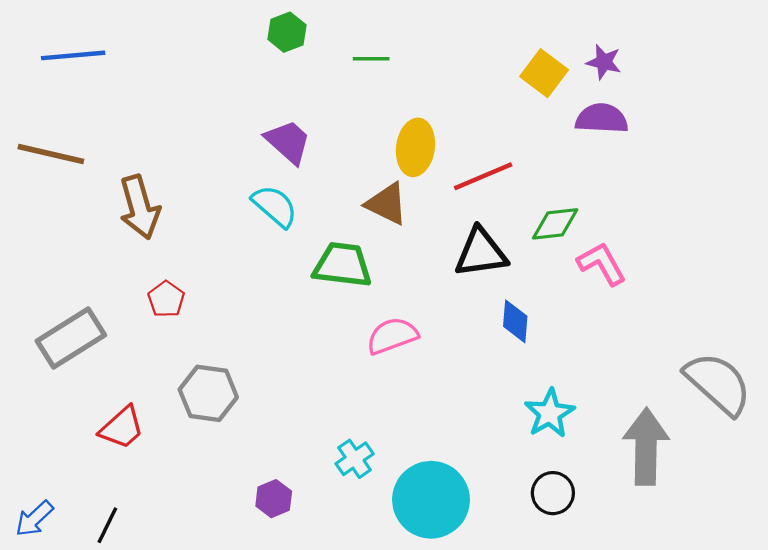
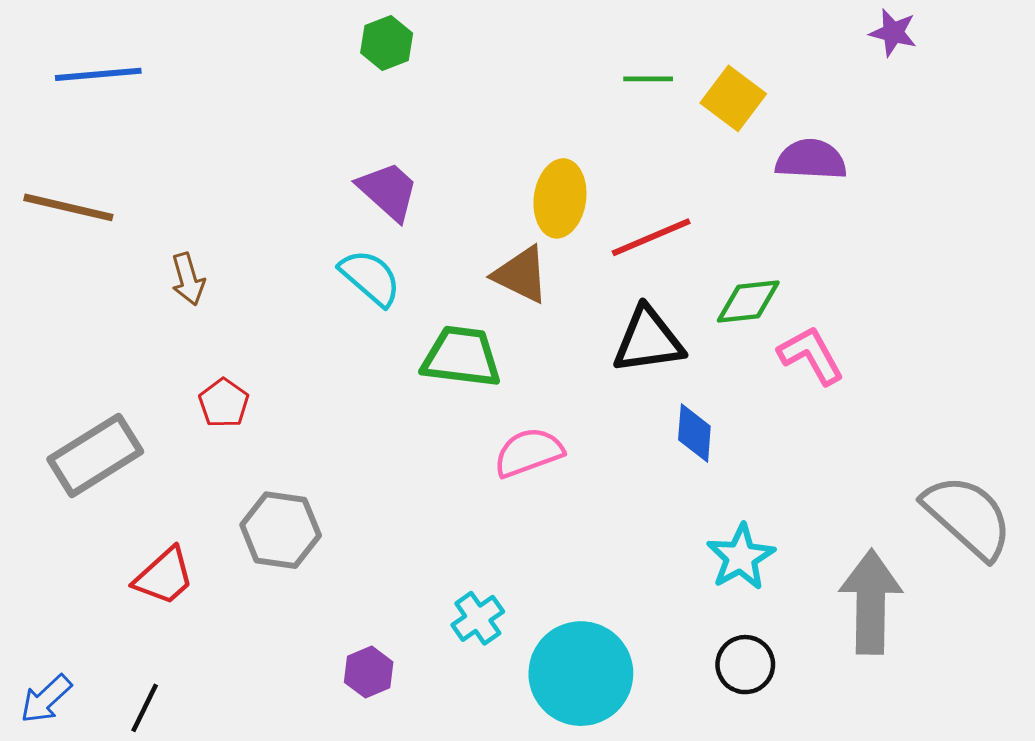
green line: (371, 59) -> (648, 79), moved
purple star: (604, 62) -> (893, 33), moved
brown arrow: (140, 207) -> (188, 279), size x0.6

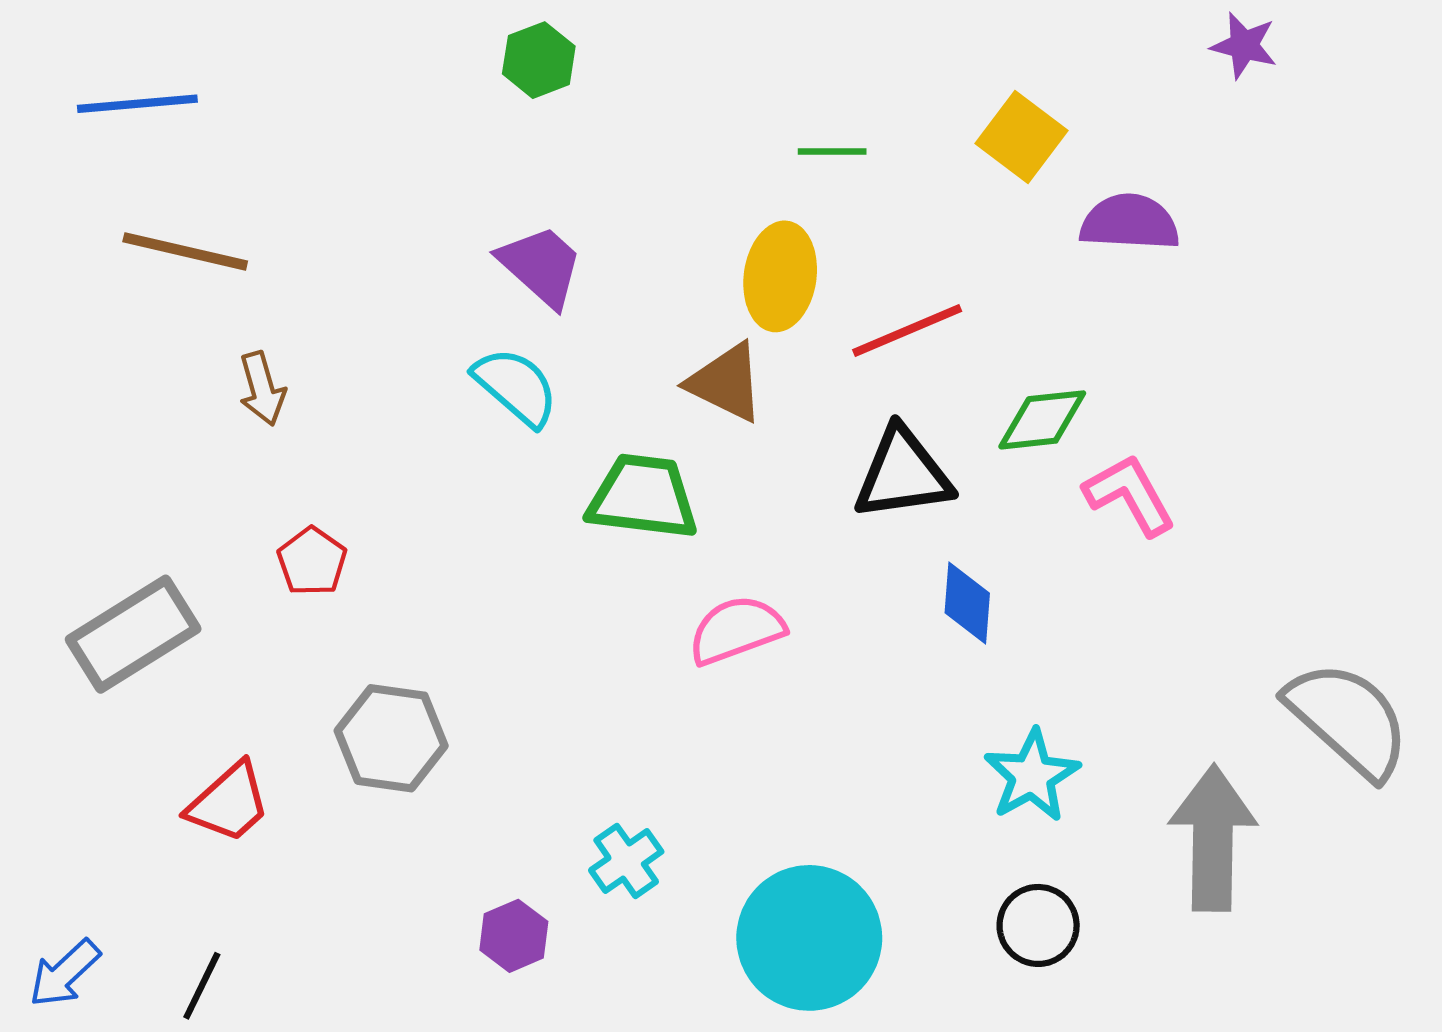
green line: (648, 79) -> (832, 152), moved
brown line: (68, 207) -> (185, 251), moved
cyan cross: (478, 618) -> (626, 861), moved

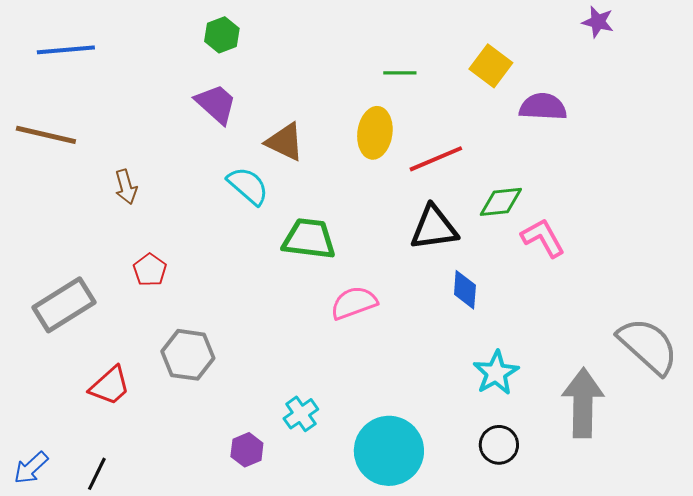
green hexagon: (539, 60) -> (222, 35), moved
brown line: (185, 251) -> (46, 135), moved
purple trapezoid: (541, 266) -> (216, 104), moved
brown triangle: (726, 383) -> (285, 142), moved

